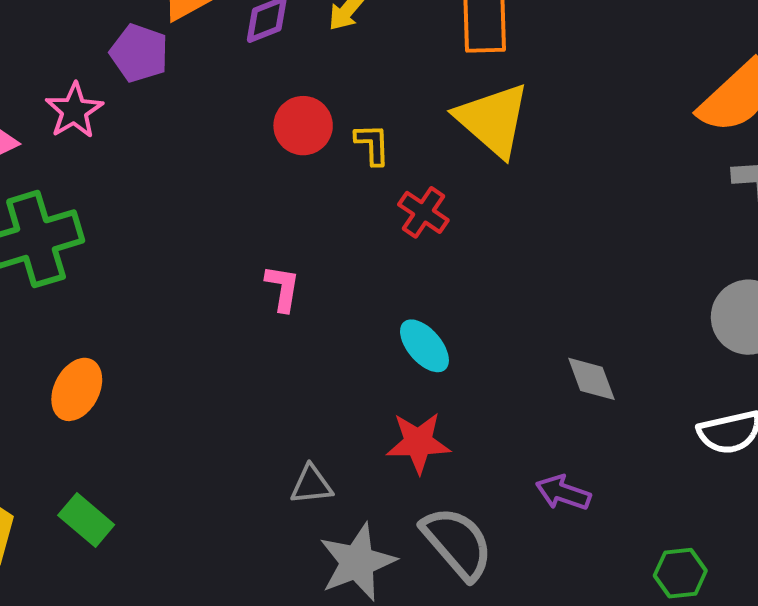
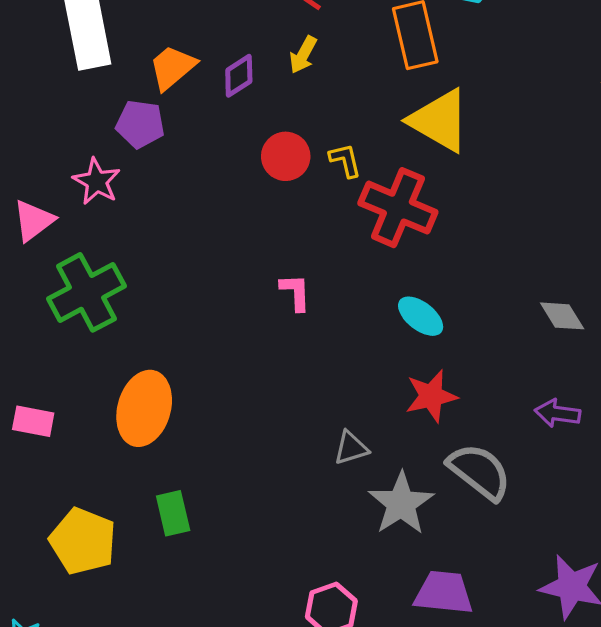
red cross: (423, 212) -> (398, 208), size x1.8
orange ellipse: (77, 389) -> (144, 408), size x1.4
green rectangle: (86, 520) -> (173, 513), turned 48

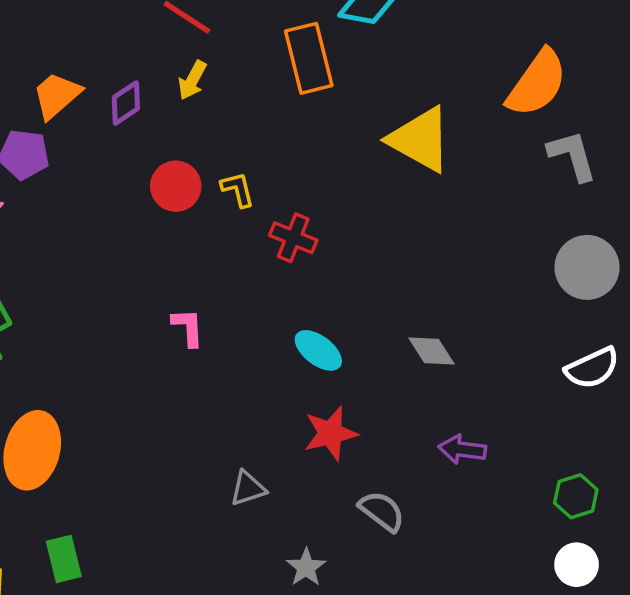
yellow triangle: (439, 121) -> (420, 140), moved
red cross: (398, 208) -> (293, 238), size x0.6
gray diamond: (562, 316) -> (431, 351), moved
gray semicircle: (479, 472) -> (382, 511), size x0.7
gray star: (401, 504) -> (306, 567), moved, size x0.6

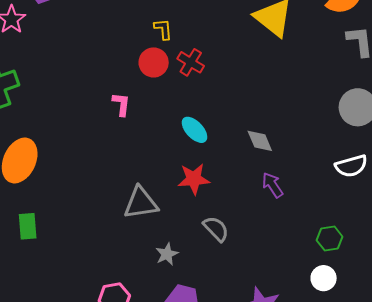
red circle: (176, 186) -> (154, 62), moved
purple arrow: (462, 449) -> (273, 185), moved, turned 40
gray triangle: (248, 488) -> (141, 203), size x1.6

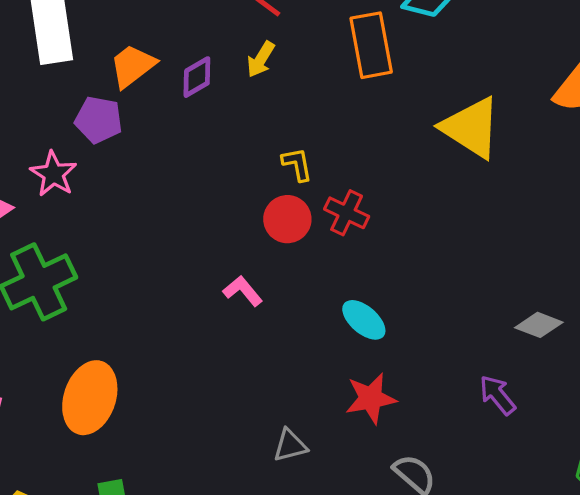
pink L-shape: (121, 104) -> (243, 291), turned -40
gray diamond: (260, 141) -> (539, 325), moved, turned -40
gray triangle: (141, 203) -> (290, 445), size x0.6

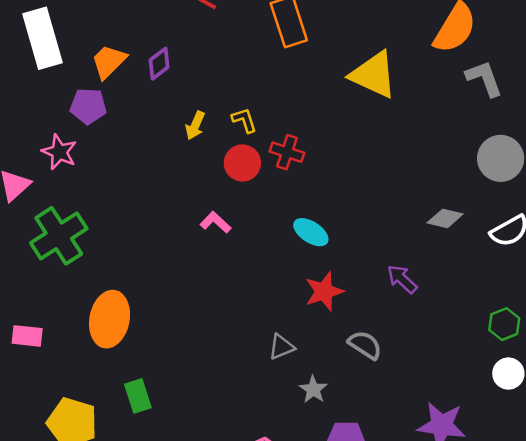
yellow arrow: (261, 59) -> (195, 125), moved
purple arrow: (497, 395) -> (402, 279), moved
gray triangle: (290, 445) -> (282, 347), moved

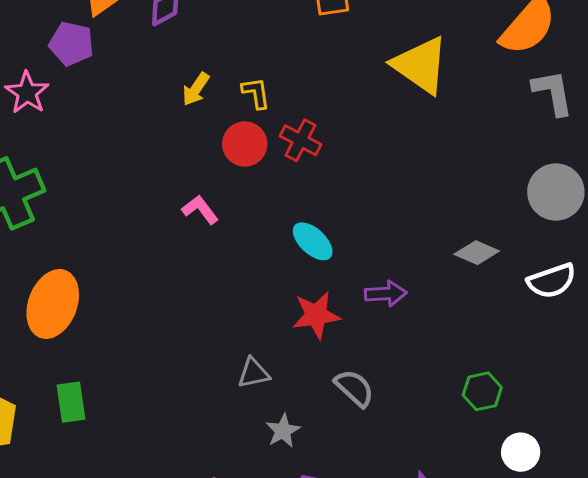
purple arrow: (402, 279) -> (386, 294), moved, turned 124
green hexagon: (504, 324) -> (482, 391), moved

